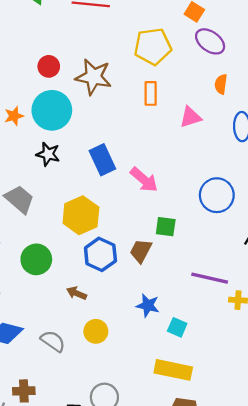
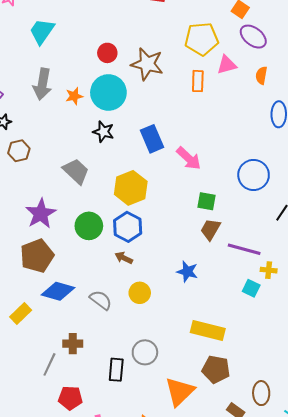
pink triangle: (190, 117) -> (227, 65), moved
brown trapezoid: (141, 251) -> (210, 229), moved
blue hexagon: (100, 254) -> (128, 227), moved
cyan square: (177, 327) -> (251, 288), moved

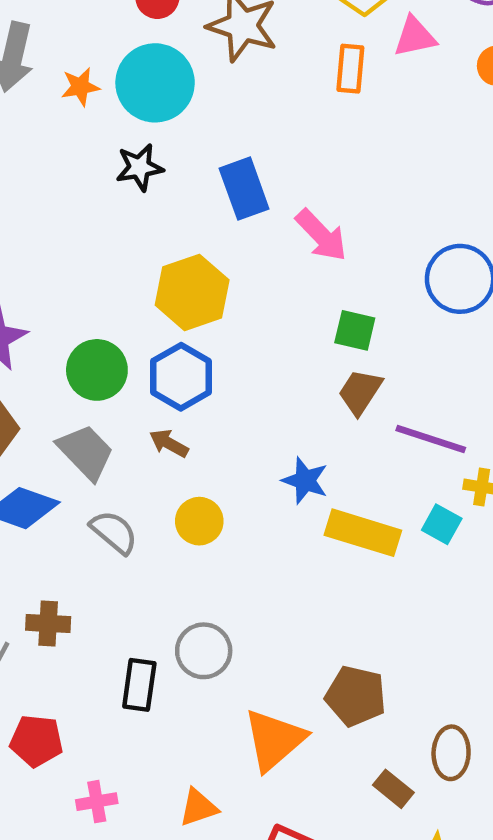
black star: (103, 132) -> (140, 167), turned -30
gray trapezoid: (76, 171) -> (86, 452), moved
yellow rectangle: (208, 330) -> (363, 533), moved

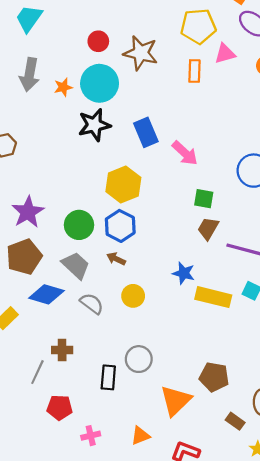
black star: (140, 167) -> (94, 125), size x1.4

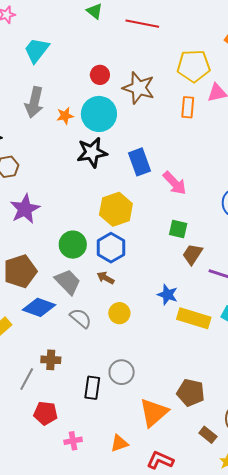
green square: (204, 199) -> (178, 229), moved
purple star: (28, 212) -> (25, 209), moved

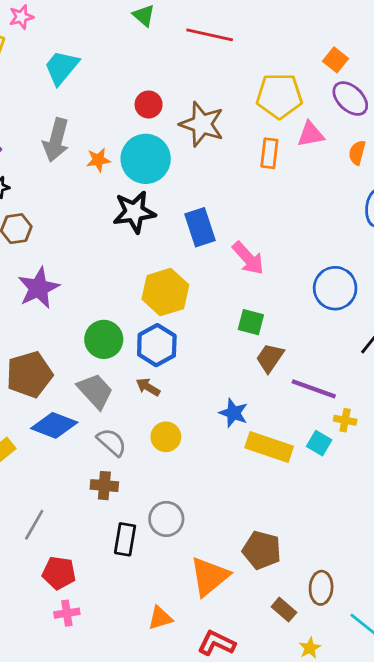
brown cross: (51, 360) -> (104, 486), moved
pink cross: (73, 441) -> (67, 613), moved

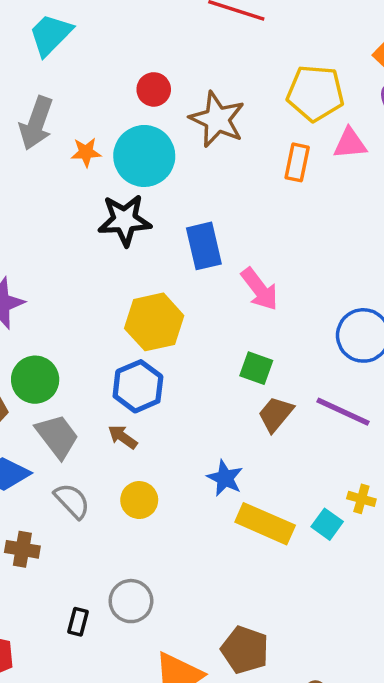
green circle: (104, 339) -> (35, 380), moved
purple line: (314, 389) -> (343, 412), moved
brown cross: (104, 486) -> (22, 549), moved
black rectangle: (125, 539) -> (78, 622), size x0.7

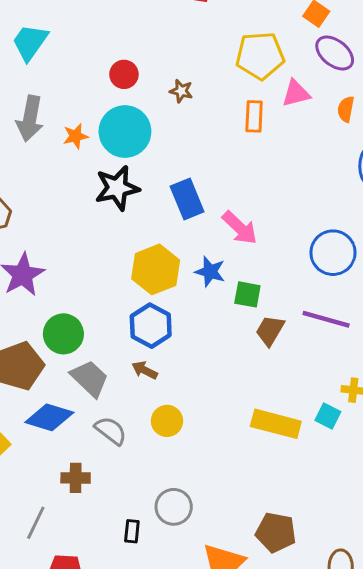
brown star: (217, 119) -> (181, 91), size x0.5
blue star: (225, 478) -> (210, 272), moved

